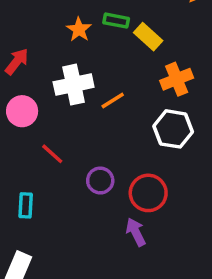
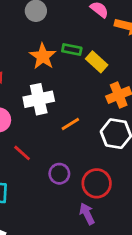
orange star: (79, 29) -> (43, 56), size x1.4
orange line: (113, 101) -> (70, 124), moved

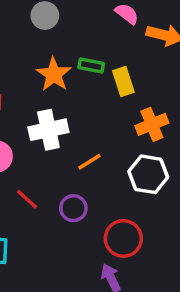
yellow rectangle: (97, 62) -> (123, 82), turned 30
purple circle: (59, 174) -> (73, 208), moved

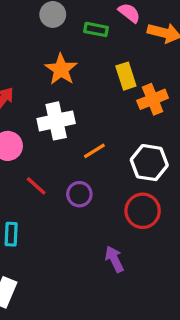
green rectangle: (91, 65) -> (96, 29), moved
orange cross: (152, 124) -> (153, 99), moved
red circle: (123, 238) -> (143, 211), moved

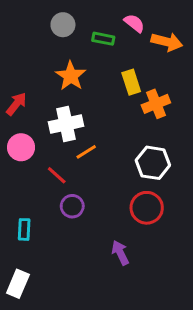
orange line: (94, 151) -> (86, 152), moved
red line: (36, 186) -> (57, 175), moved
purple circle: (79, 194) -> (72, 206), moved

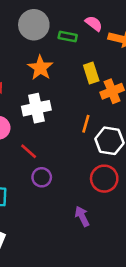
gray circle: (63, 25) -> (34, 25), size x1.5
orange line: (86, 152) -> (86, 124), moved, turned -42

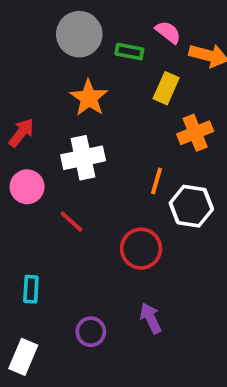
yellow rectangle: (91, 73) -> (166, 88), moved, turned 42
purple circle: (42, 177) -> (91, 332), moved
red circle: (104, 179) -> (141, 249), moved

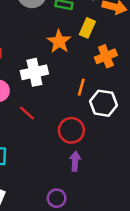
orange star: (89, 98) -> (59, 41), moved
purple arrow: (151, 318) -> (75, 161), moved, turned 30
purple circle: (91, 332) -> (57, 198), moved

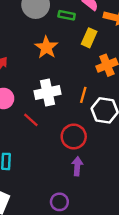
orange star: (59, 41) -> (46, 47), moved
white cross: (34, 72) -> (48, 93), moved

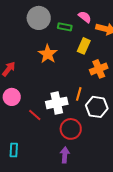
white cross: (48, 93) -> (57, 103), moved
purple arrow: (77, 166) -> (65, 155), moved

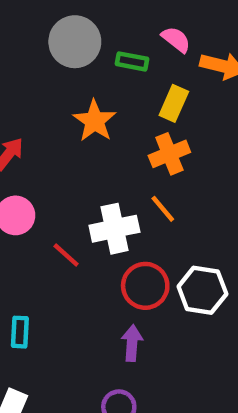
orange cross: (99, 69) -> (169, 154), moved
orange line: (79, 94) -> (163, 209), turned -56
white hexagon: (97, 107) -> (202, 290), moved

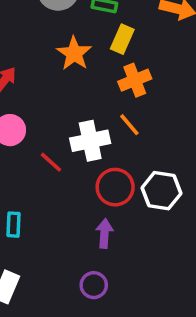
yellow rectangle: (174, 103) -> (122, 39), moved

